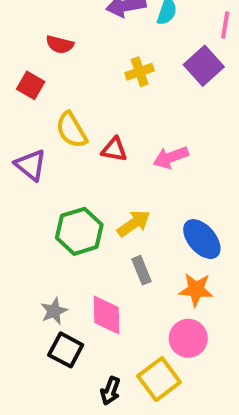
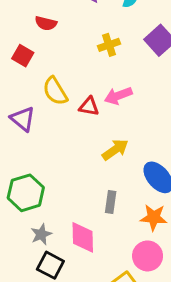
pink arrow: (171, 157) -> (118, 96), moved
yellow arrow: (134, 223) -> (115, 150), moved
green hexagon: (79, 231) -> (26, 193), moved
gray rectangle: (142, 270) -> (111, 202), turned 30

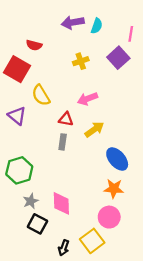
red square: (23, 56) -> (17, 69), size x1.6
red triangle: (89, 107) -> (66, 119), moved
yellow arrow: (115, 150) -> (94, 129), moved
gray rectangle: (111, 202) -> (63, 142), moved

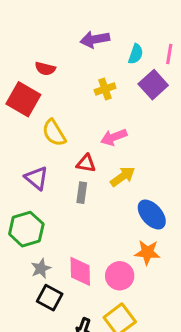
cyan semicircle: (97, 26) -> (136, 54), moved
purple triangle: (17, 116) -> (36, 178), moved
pink circle: (109, 217) -> (120, 276), moved

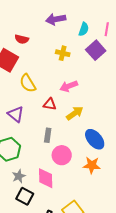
yellow cross: (105, 89) -> (63, 53), turned 32
gray rectangle: (82, 193) -> (48, 135), moved
pink circle: (120, 276) -> (62, 155), moved

